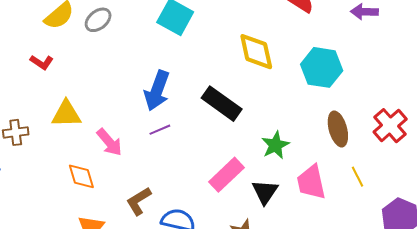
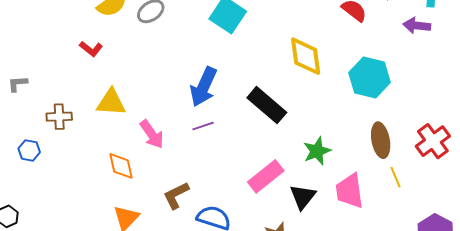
yellow line: (358, 177) -> (395, 177), moved

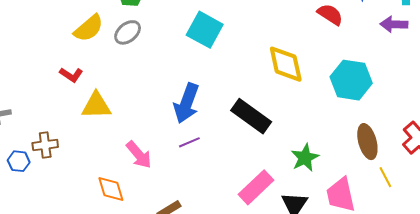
yellow triangle: (111, 102) -> (96, 105), moved
blue hexagon: (29, 150) -> (19, 161), moved

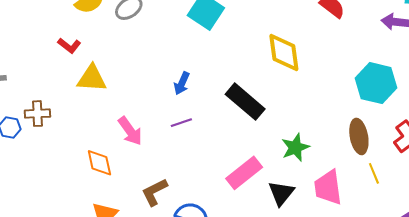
cyan hexagon: (351, 80) -> (376, 83), moved
blue arrow: (186, 103) -> (182, 83), size x0.6

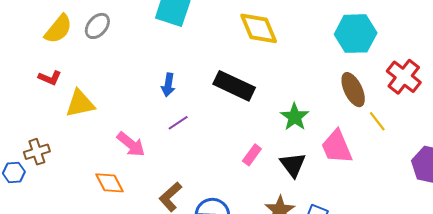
pink rectangle: (244, 173) -> (252, 155), size x0.6

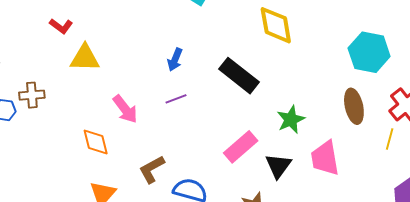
yellow line: (377, 121) -> (390, 139), moved, turned 40
pink rectangle: (252, 155) -> (241, 147), size x1.6

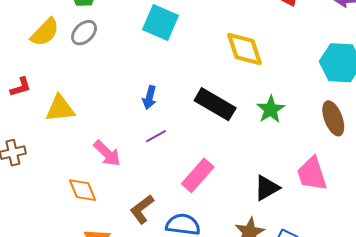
red L-shape: (61, 26) -> (21, 87), moved, turned -45
green star: (291, 120) -> (271, 109), moved
pink rectangle: (241, 147) -> (198, 175), moved
black triangle: (278, 166) -> (267, 188), turned 32

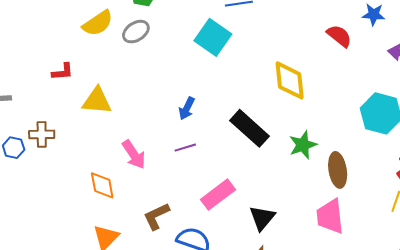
brown ellipse: (333, 118) -> (338, 170), moved
black triangle: (267, 188) -> (262, 218), moved, turned -32

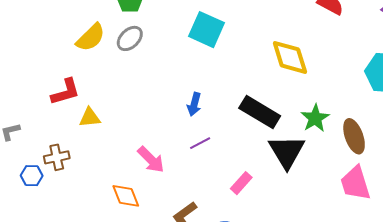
red L-shape: (63, 72) -> (65, 92), size x1.4
yellow triangle: (97, 101) -> (90, 118), moved, size x0.7
pink rectangle: (218, 195) -> (241, 183), size x0.7
black triangle: (262, 218) -> (287, 152), moved, size x1.4

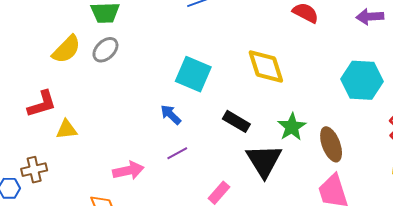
cyan square: (206, 30) -> (193, 74), moved
blue arrow: (194, 104) -> (171, 115), turned 120
black rectangle: (260, 112) -> (236, 121), size x0.7
pink arrow: (151, 160) -> (128, 171), turned -56

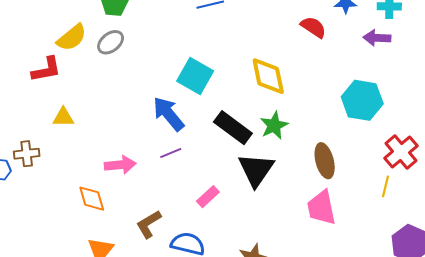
red L-shape: (42, 104) -> (46, 69), moved
blue arrow: (171, 115) -> (168, 114), size x1.6
black rectangle: (236, 121) -> (233, 128), size x1.4
green star: (292, 127) -> (274, 125), moved

